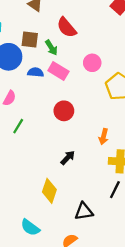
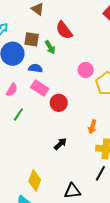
pink circle: (92, 63) -> (86, 70), moved
pink rectangle: (58, 71) -> (40, 88), moved
yellow diamond: (49, 191) -> (35, 181), moved

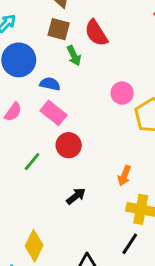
brown square: (32, 39) -> (59, 29), moved
red circle: (59, 103) -> (69, 145), moved
green line: (18, 114) -> (32, 162), moved

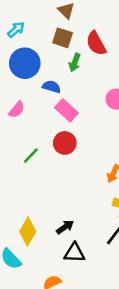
green arrow: (74, 56) -> (75, 63), turned 42
pink rectangle: (54, 113) -> (66, 110), moved
black arrow: (76, 196) -> (65, 227), moved

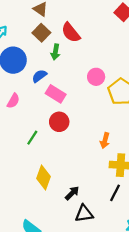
brown square: (63, 38) -> (41, 33), turned 36
blue semicircle: (52, 87) -> (39, 76), turned -42
yellow diamond: (28, 232) -> (44, 177), moved

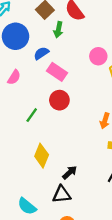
black triangle: (84, 214) -> (62, 194), moved

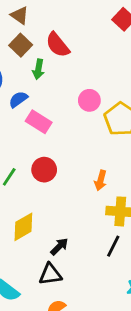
red circle: (59, 100) -> (44, 170), moved
yellow diamond: (42, 156) -> (23, 227), turned 40

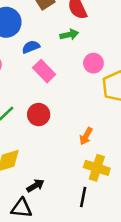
green arrow: (38, 69) -> (69, 35), moved, turned -126
black line: (113, 246) -> (83, 197), turned -30

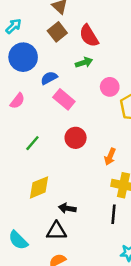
red circle: (39, 115) -> (76, 138), moved
black arrow: (35, 186) -> (67, 208), turned -133

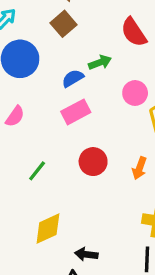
red semicircle: (89, 36) -> (134, 32), moved
blue semicircle: (49, 78) -> (73, 78), moved
pink rectangle: (64, 99) -> (76, 112), turned -65
orange arrow: (110, 157) -> (139, 168), moved

